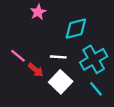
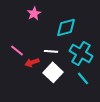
cyan cross: (94, 59) -> (81, 53), turned -30
red arrow: (36, 70) -> (32, 62), turned 120

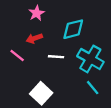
red arrow: (32, 62) -> (34, 38), moved
white square: (53, 72) -> (41, 93), moved

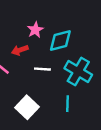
pink star: (37, 13) -> (35, 30), moved
cyan line: (93, 88) -> (67, 104), moved, turned 42

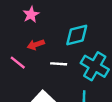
pink star: (35, 30) -> (31, 14), moved

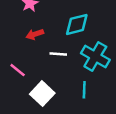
pink line: (18, 63) -> (18, 70), moved

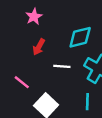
red arrow: (35, 34) -> (39, 47), turned -42

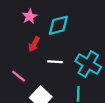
cyan diamond: (80, 37) -> (58, 25), moved

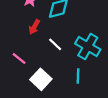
white line: (55, 62) -> (55, 44), turned 40

